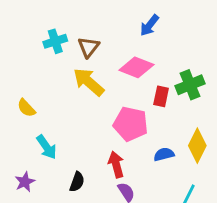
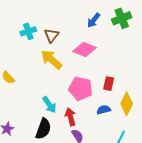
green cross: (190, 85) -> (122, 18), moved
red rectangle: (161, 96) -> (109, 84), moved
cyan arrow: (47, 147) -> (49, 105), moved
black semicircle: (77, 182) -> (43, 129), size x1.5

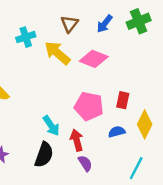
brown triangle: (51, 35) -> (69, 24), moved
yellow arrow: (51, 60) -> (57, 53), moved

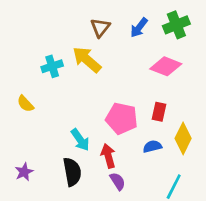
cyan cross: (26, 37) -> (52, 66), moved
pink diamond: (94, 59) -> (166, 66), moved
black semicircle: (44, 155) -> (72, 172), turned -30

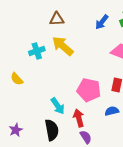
brown triangle: (100, 28) -> (57, 19), moved, turned 49

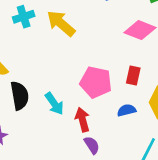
cyan cross: (37, 51) -> (24, 17), moved
black semicircle: (52, 130) -> (20, 96), moved

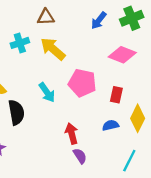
pink pentagon: (96, 82) -> (82, 83), moved
cyan arrow: (54, 104) -> (47, 92), moved

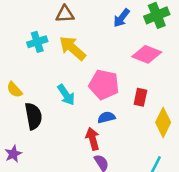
blue semicircle: (110, 125) -> (106, 117), moved

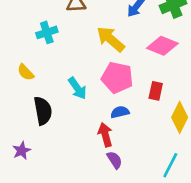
yellow arrow: (72, 48) -> (111, 39), moved
yellow semicircle: (15, 90) -> (26, 72), moved

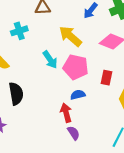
cyan arrow: (77, 88) -> (50, 60), moved

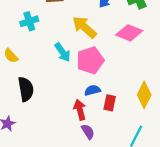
pink pentagon: (76, 67) -> (90, 60), turned -30
red rectangle: (107, 78) -> (110, 103), moved

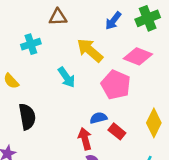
pink pentagon: (90, 60) -> (116, 85), moved, turned -30
red rectangle: (110, 103) -> (117, 131), turned -63

